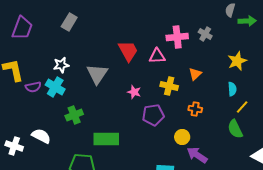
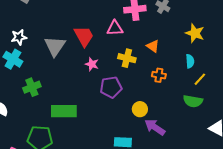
red trapezoid: (128, 51) -> (84, 36), moved
yellow star: (237, 61) -> (195, 33), turned -30
orange triangle: (195, 74) -> (153, 46), turned -40
orange cross: (195, 109) -> (159, 75), moved
green semicircle: (235, 129) -> (193, 101), turned -54

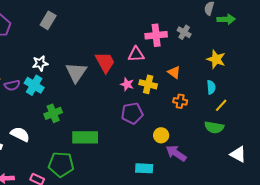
pink star: (92, 64) -> (127, 84), moved

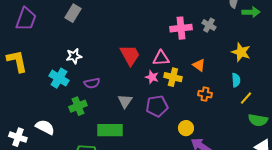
pink triangle: (136, 54) -> (161, 58), moved
white star: (40, 63) -> (74, 56), moved
gray triangle: (76, 72) -> (125, 101), moved, size x0.7
purple semicircle: (12, 85) -> (92, 83), moved
green semicircle: (214, 127) -> (258, 120), moved

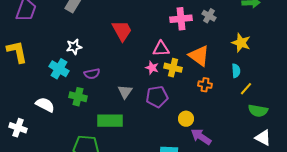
red trapezoid: (130, 55) -> (122, 31), moved
orange triangle: (199, 65) -> (199, 56), size x1.6
green cross: (78, 106) -> (78, 97), turned 36
white semicircle: (45, 127) -> (45, 105), moved

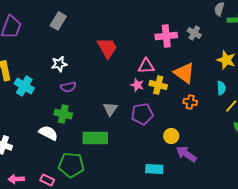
cyan cross: (59, 69) -> (24, 86), moved
purple semicircle: (92, 74) -> (68, 87), moved
white semicircle: (45, 105) -> (48, 133), moved

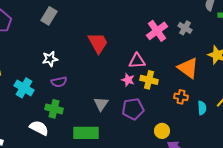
pink cross: (166, 36) -> (157, 31), turned -30
orange triangle: (184, 73) -> (188, 68), moved
cyan cross: (24, 86) -> (24, 88), moved
cyan semicircle: (221, 88) -> (202, 108), moved

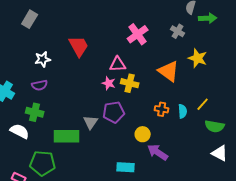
gray cross: (185, 28) -> (178, 31), moved
white star: (50, 59) -> (43, 59), moved
orange cross: (181, 97) -> (162, 109), moved
gray triangle: (101, 104) -> (91, 122), moved

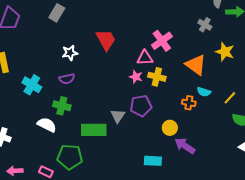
pink cross: (138, 34) -> (162, 41), moved
cyan semicircle: (183, 111) -> (204, 92), moved, turned 112

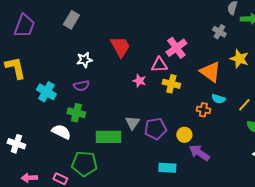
pink star: (136, 77) -> (139, 81), moved
purple pentagon: (141, 106) -> (155, 129), moved

